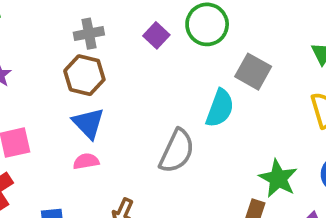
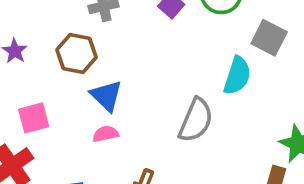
brown hexagon: (84, 75) -> (77, 53), moved

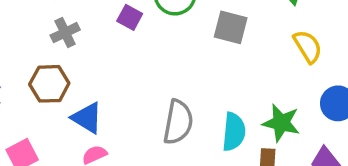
cyan semicircle: (237, 76) -> (234, 132), moved

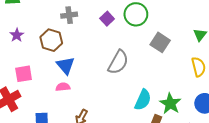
gray semicircle: (178, 122) -> (118, 62), moved

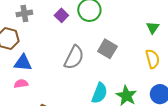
gray square: (160, 42) -> (107, 49), moved
blue triangle: (66, 66) -> (23, 63), turned -42

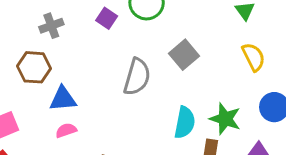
gray square: (107, 49) -> (184, 55), turned 30

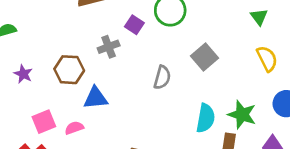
gray cross: (51, 26) -> (109, 47), moved
gray semicircle: (137, 77) -> (162, 77), size x0.7
pink semicircle: (66, 130) -> (74, 128), moved

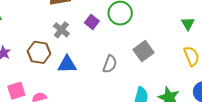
gray cross: (109, 47) -> (61, 30), moved, turned -35
blue triangle: (95, 98) -> (67, 64), moved

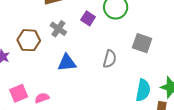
gray square: (144, 51) -> (142, 43), turned -30
brown hexagon: (39, 52) -> (29, 40), moved

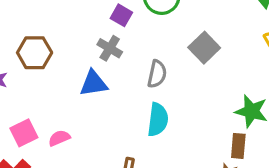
gray cross: (58, 29) -> (110, 48), moved
gray square: (142, 43) -> (204, 48), turned 30
cyan semicircle: (143, 90) -> (158, 120), moved

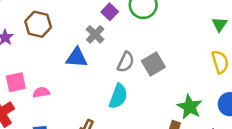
gray square: (204, 48) -> (153, 64), moved

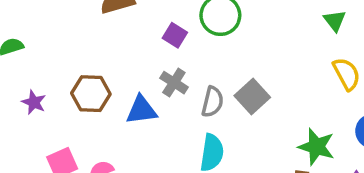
brown hexagon: (38, 24) -> (91, 94), moved
gray cross: (95, 34) -> (174, 83), moved

